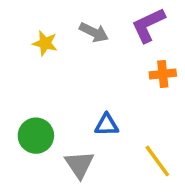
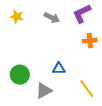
yellow star: (45, 43) -> (17, 17), moved
gray triangle: (79, 165) -> (44, 91), turned 36

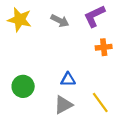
yellow star: (17, 17) -> (20, 20), size x1.5
gray triangle: (44, 91) -> (63, 105), moved

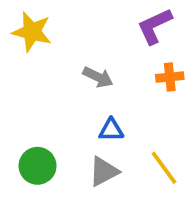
gray arrow: (60, 21) -> (98, 77), moved
green circle: (23, 86) -> (38, 166), moved

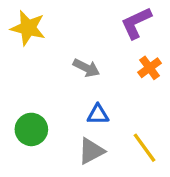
orange cross: (170, 77) -> (150, 68), turned -30
green circle: (38, 166) -> (31, 129), moved

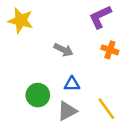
orange cross: (150, 68) -> (110, 50), turned -35
green circle: (31, 129) -> (38, 95), moved

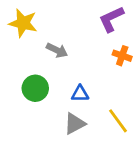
gray arrow: (63, 50) -> (57, 50), moved
green circle: (38, 95) -> (35, 88), moved

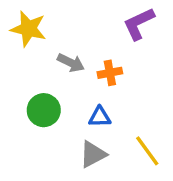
orange cross: (122, 56) -> (110, 73), moved, turned -30

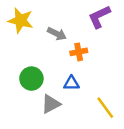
gray arrow: (71, 63) -> (57, 34), moved
gray triangle: (93, 154) -> (51, 104), moved

